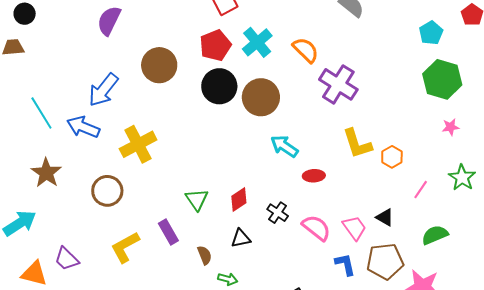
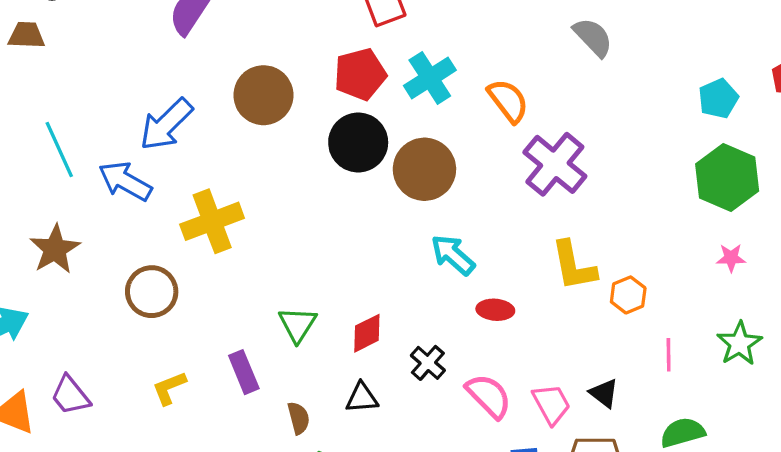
pink line: (421, 190) -> (669, 355), turned -42
yellow L-shape: (125, 247) -> (169, 388), size x0.7

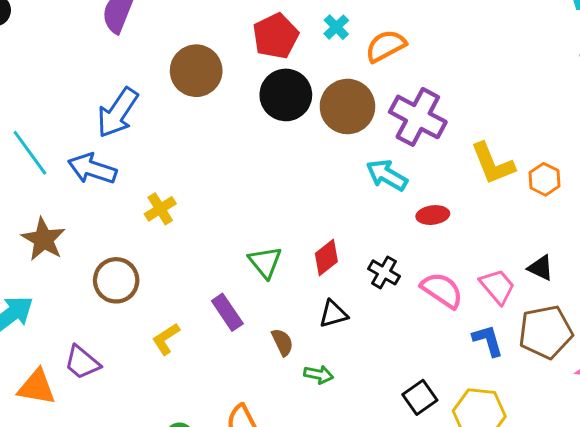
cyan cross: (430, 78) -> (336, 27), size x0.6
orange semicircle: (508, 101) -> (386, 46), moved, turned -69
purple cross: (555, 164) -> (418, 117), moved
yellow cross: (212, 221) -> (160, 209), moved, size x0.6
brown circle: (152, 292) -> (116, 280), moved

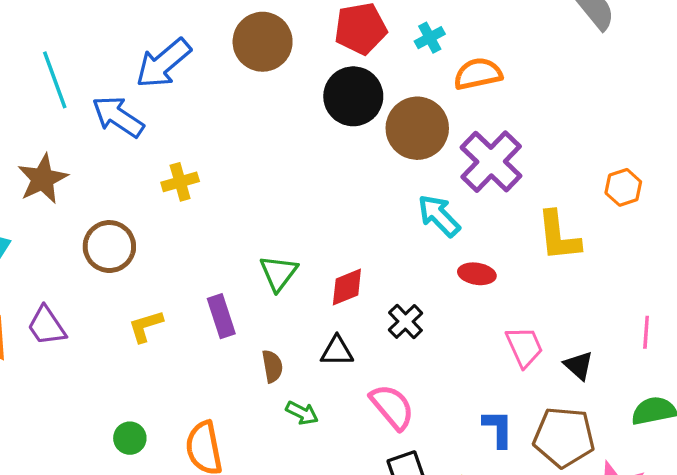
orange hexagon: (544, 179) -> (623, 187), moved
pink trapezoid: (497, 286) -> (524, 347), moved
pink semicircle: (442, 290) -> (392, 407), moved

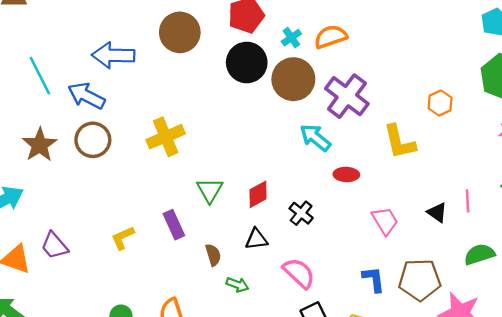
cyan cross: (430, 38) -> (291, 38), moved
blue arrow: (163, 63) -> (113, 55), turned 48
yellow cross: (180, 182) -> (166, 137), moved, size x1.5
brown circle: (109, 247) -> (93, 140), moved
black triangle: (579, 365) -> (437, 212), moved

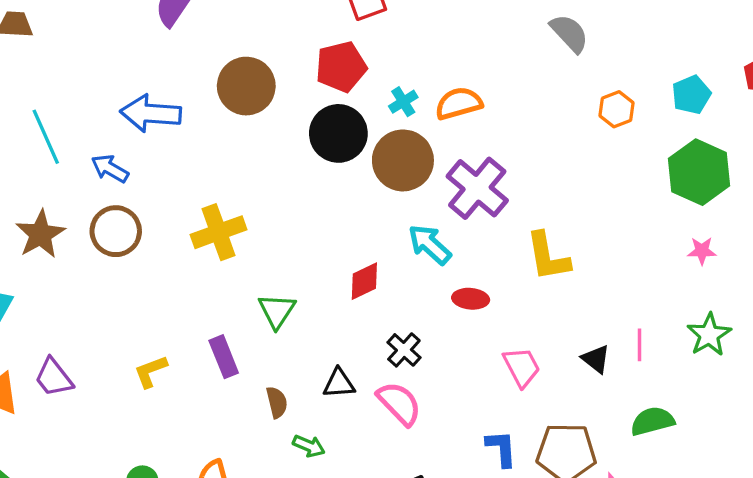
blue arrow: (86, 96) -> (110, 169), size x0.7
orange hexagon: (440, 103) -> (616, 109), moved
red diamond: (258, 194) -> (364, 281), moved
pink semicircle: (299, 273) -> (399, 403), moved

